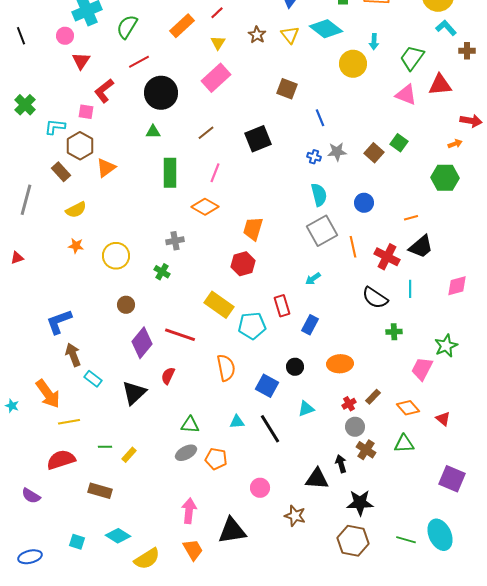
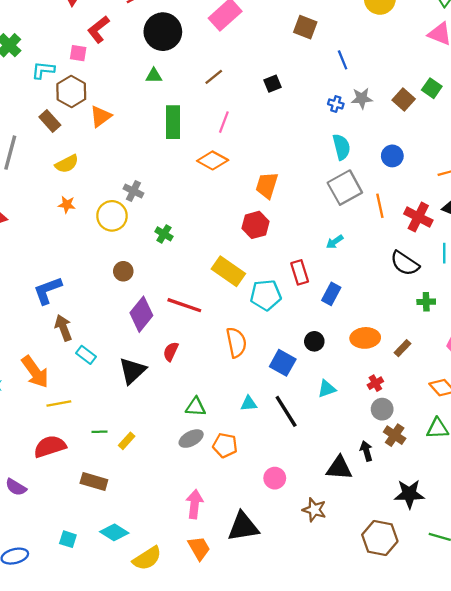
black square: (258, 139) -> (272, 84), size x0.6
gray cross: (175, 241) -> (133, 191), moved, turned 36
brown rectangle: (373, 397) -> (402, 348), moved
black star: (360, 503) -> (409, 494), moved

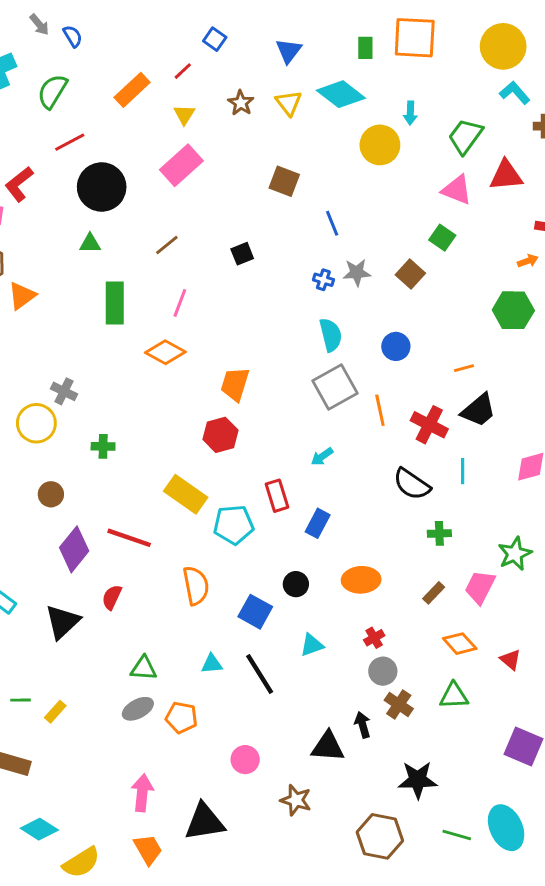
green square: (432, 88) -> (442, 238), moved
green cross: (164, 234) -> (103, 446), turned -30
brown rectangle: (402, 348) -> (434, 593), moved

